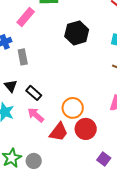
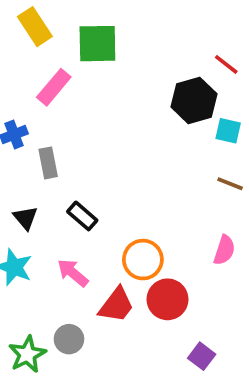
black hexagon: (77, 33) -> (194, 100), moved
black rectangle: (34, 93) -> (82, 216), moved
gray circle: (34, 161) -> (69, 339), moved

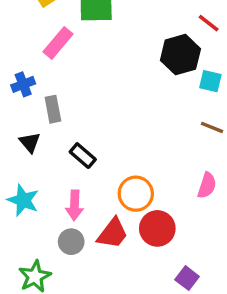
black triangle: (25, 218) -> (30, 142), moved
pink arrow: (73, 273) -> (75, 205), turned -128
gray circle: (69, 339) -> (71, 242), moved

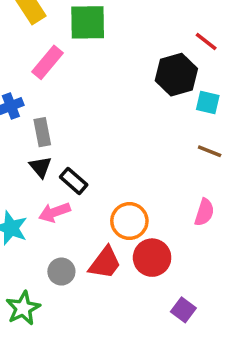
black triangle: (30, 142) -> (41, 167), moved
pink arrow: (75, 205) -> (54, 212), moved, turned 68

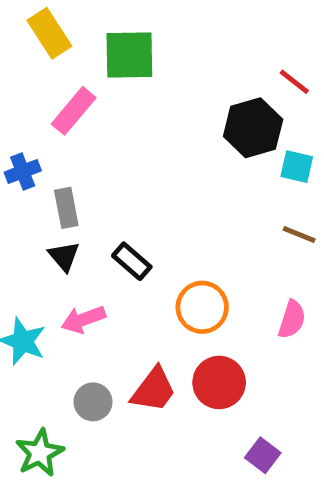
black rectangle: (74, 181) -> (132, 261), moved
orange circle: (129, 221) -> (202, 307), moved

